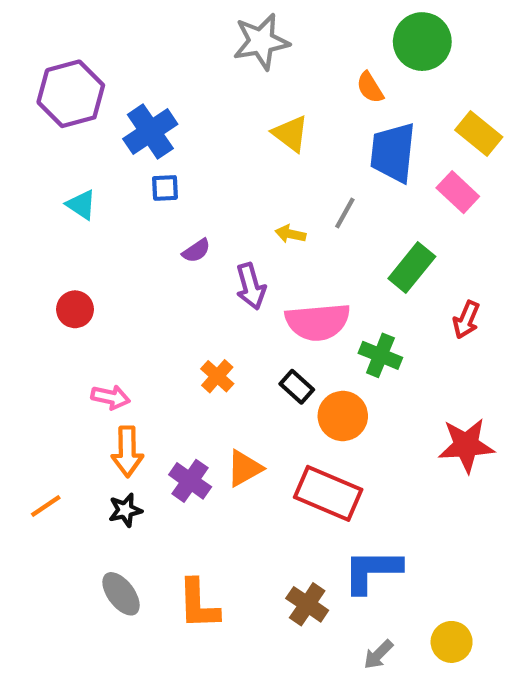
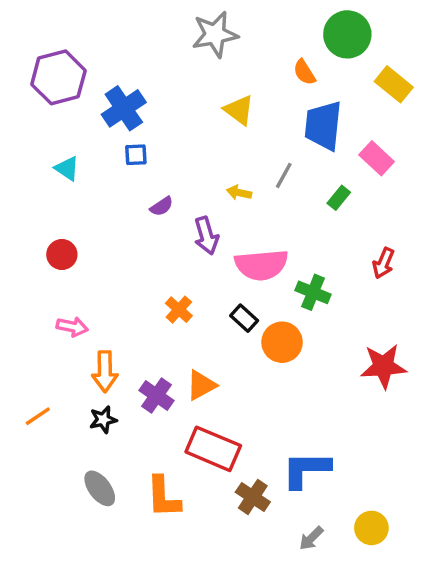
yellow rectangle: (479, 134) -> (394, 84), moved
green rectangle: (412, 267) -> (339, 198), moved, size x0.6
pink arrow: (111, 397) -> (72, 327), moved
red rectangle: (328, 493) -> (213, 449), moved

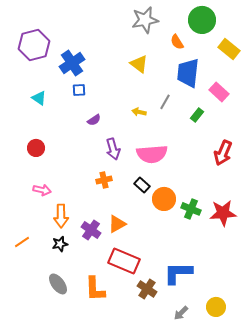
gray star: (215, 34) -> (145, 20), moved
purple arrow: (206, 236) -> (113, 149), moved
red arrow: (383, 263) -> (223, 153), size x1.4
green cross: (313, 292) -> (191, 209), moved
orange cross: (179, 310) -> (104, 180), turned 35

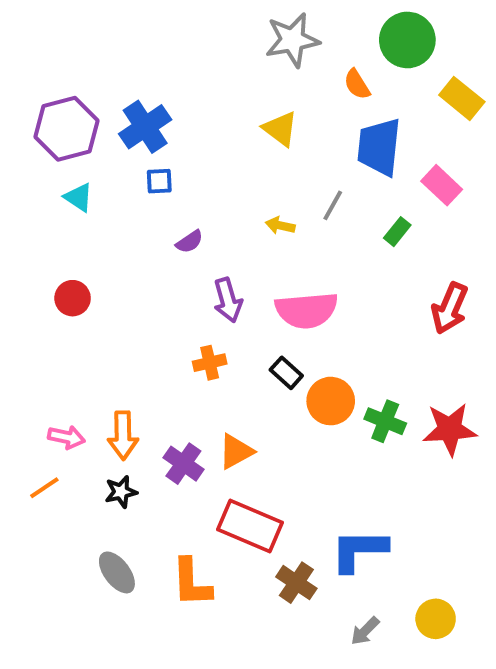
purple hexagon: (34, 45) -> (66, 129), moved
pink arrow: (42, 190) -> (66, 437), moved

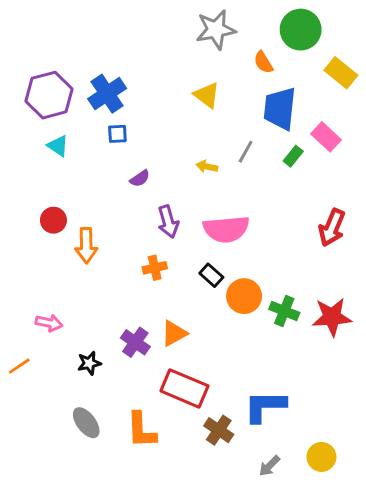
green rectangle: (397, 232) -> (293, 156), moved
orange arrow: (123, 435) -> (86, 245), moved
orange line: (44, 488) -> (19, 366), moved

